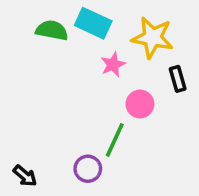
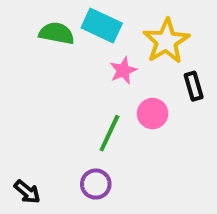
yellow star: (153, 38) -> (166, 41), turned 30
green line: (115, 140) -> (109, 133), moved

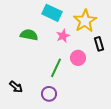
green semicircle: (57, 33) -> (29, 35), moved
black arrow: (27, 192) -> (16, 87), moved

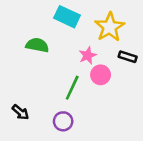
pink star: (63, 36) -> (88, 55), moved
black rectangle: (99, 44) -> (128, 57), turned -56

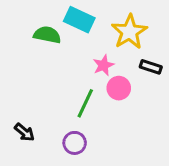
green semicircle: (37, 45) -> (47, 35), moved

